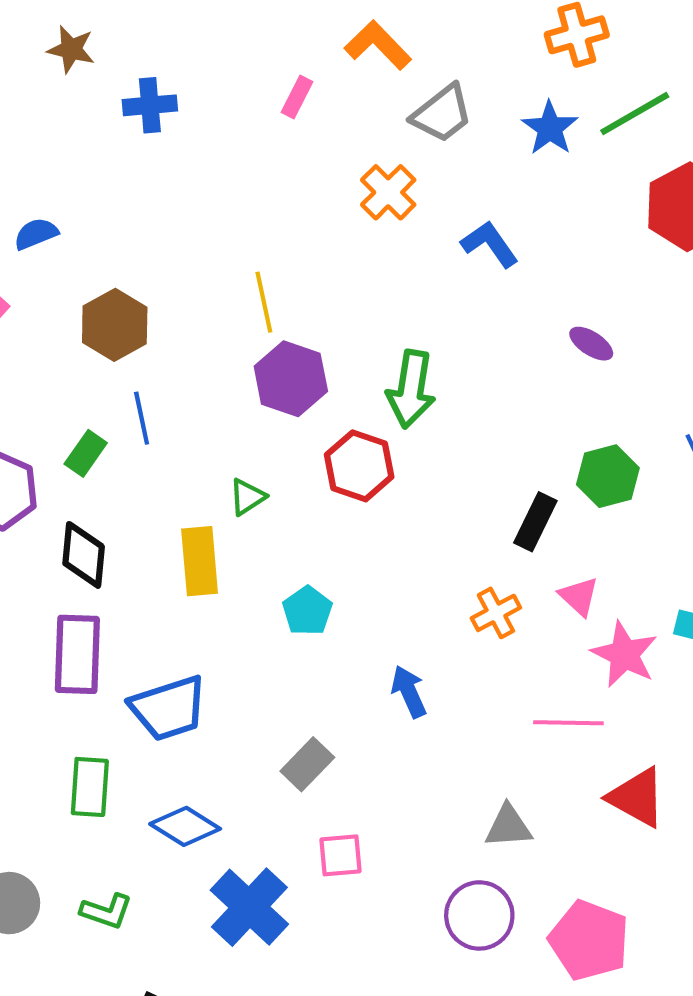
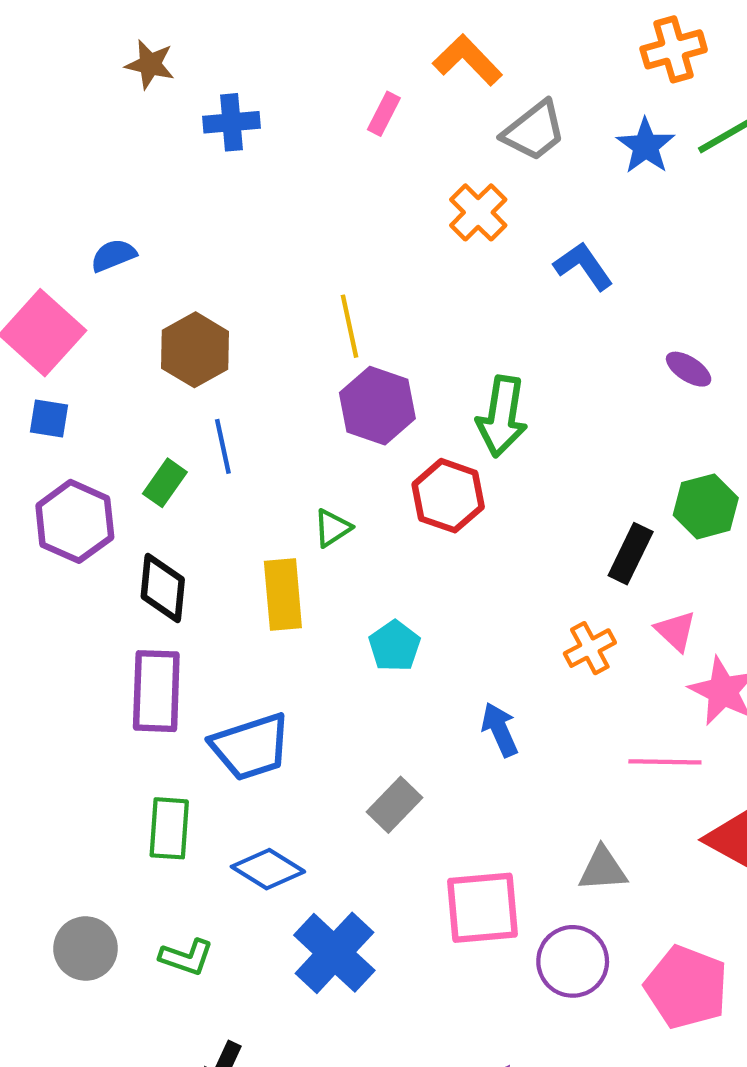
pink square: (341, 855) -> (483, 908), moved, size x1.6

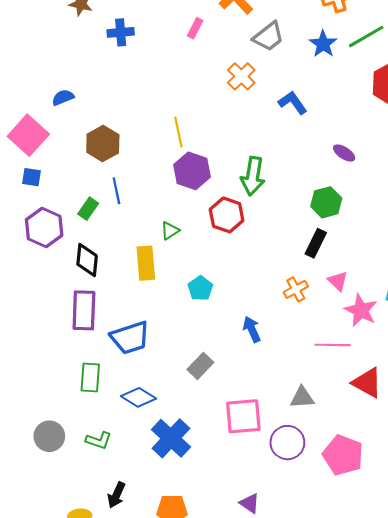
green hexagon: (706, 506) -> (326, 202), moved

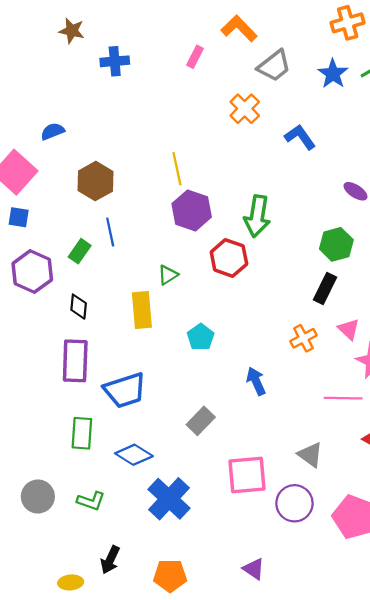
black diamond: (87, 260) -> (79, 307), size x0.7
gray triangle: (302, 397) -> (310, 455), turned 40

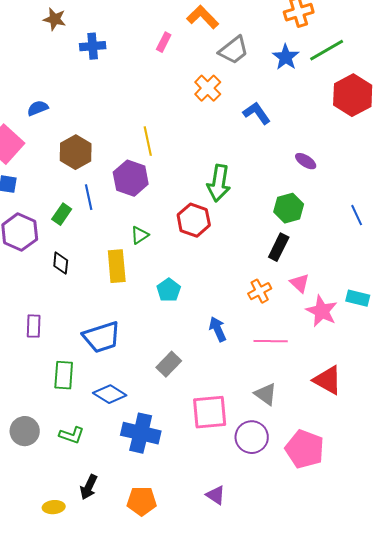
purple hexagon: (192, 210) -> (131, 178), moved
purple rectangle: (75, 361) -> (34, 326), moved, size x0.6
pink line: (343, 398) -> (271, 341), moved
blue cross: (169, 499) -> (141, 433), turned -30

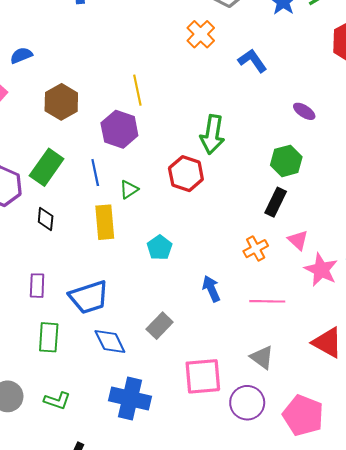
blue line: (89, 197) -> (95, 173), moved
green rectangle: (62, 214) -> (47, 167), size x1.6
purple rectangle: (34, 326) -> (37, 286), moved
blue diamond: (110, 394) -> (110, 341), moved, turned 32

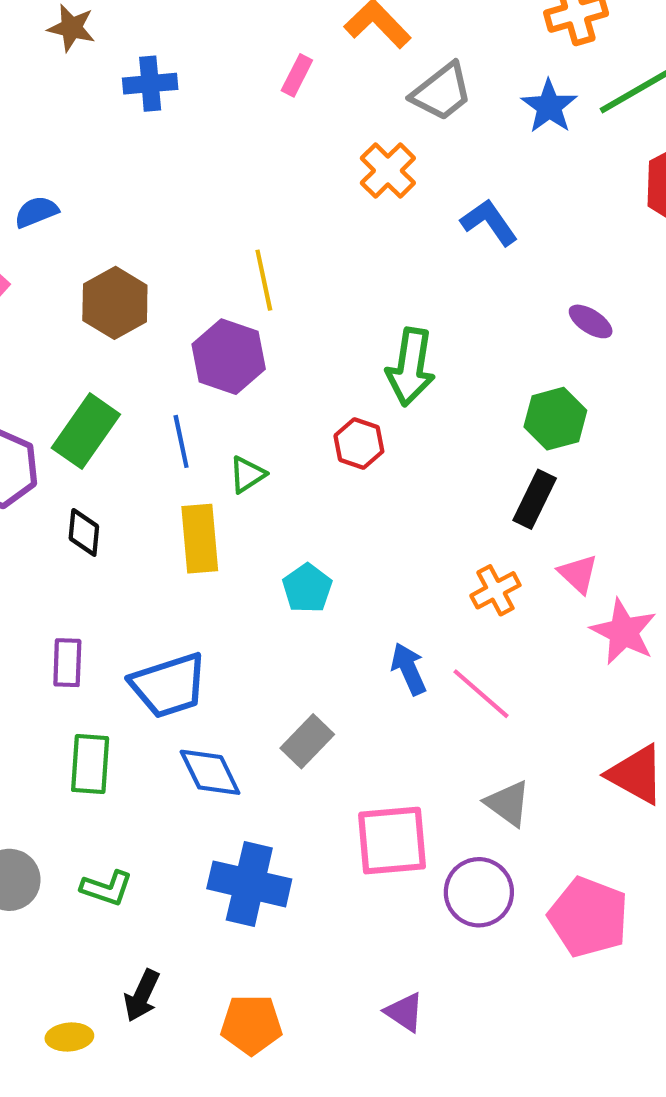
red hexagon: (186, 174) -> (359, 443), size x0.7
pink line: (267, 301) -> (481, 694), moved, turned 40

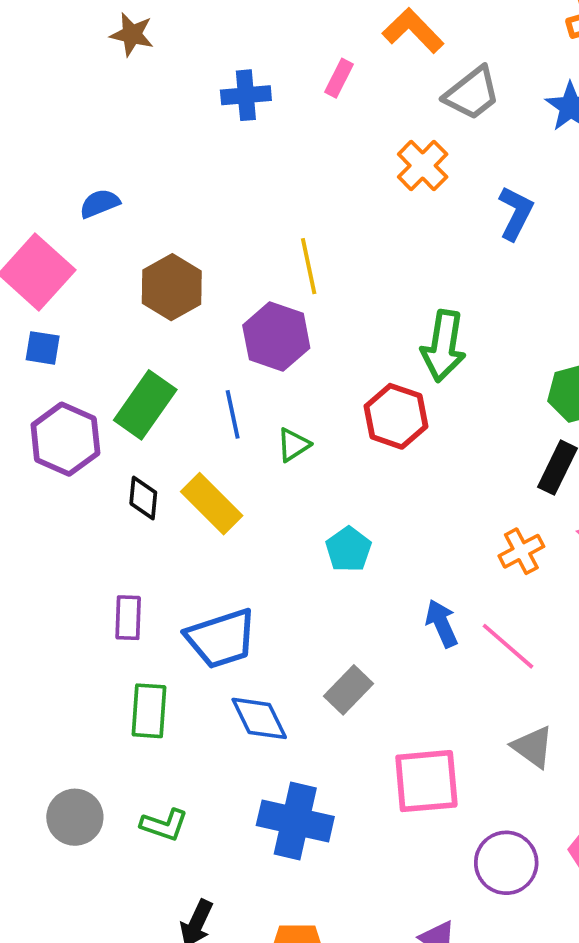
blue cross: (150, 84) -> (246, 95), moved
blue L-shape: (489, 222) -> (516, 213), turned 62
red hexagon: (359, 443) -> (396, 416), size x1.4
yellow rectangle: (200, 539) -> (212, 504), moved, turned -40
purple circle: (479, 892) -> (506, 863), moved

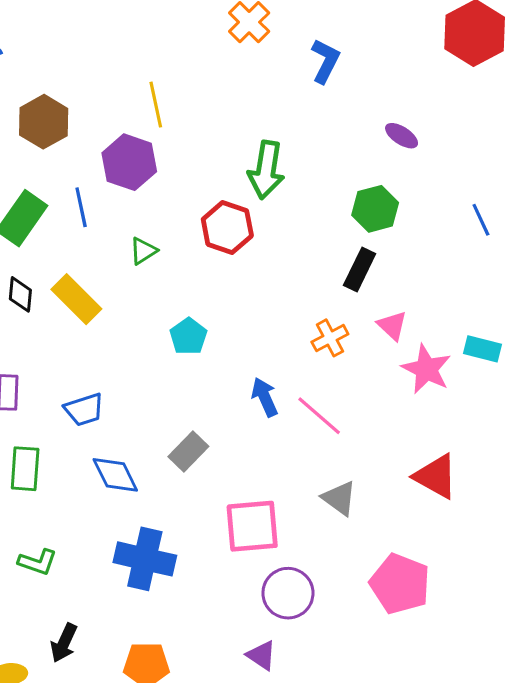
blue line: (233, 414) -> (81, 207), moved
blue trapezoid: (221, 639) -> (84, 410), size x0.7
purple circle: (506, 863) -> (288, 593), moved

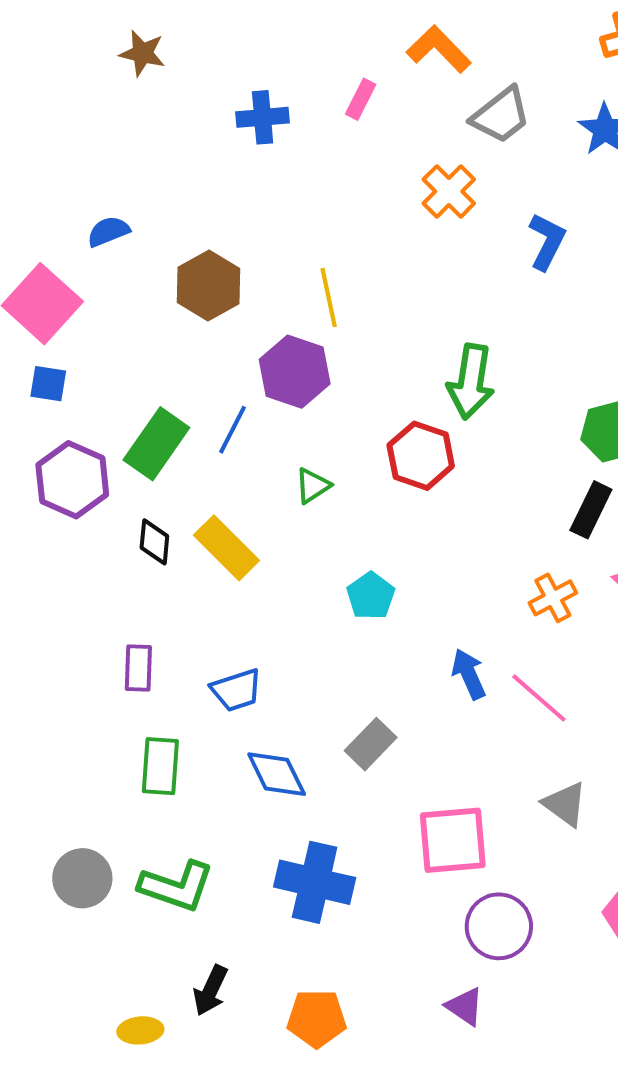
brown hexagon: (44, 122) -> (208, 286), moved
blue line: (81, 207) -> (233, 430), turned 39
green L-shape: (37, 562) -> (176, 886), size x1.5

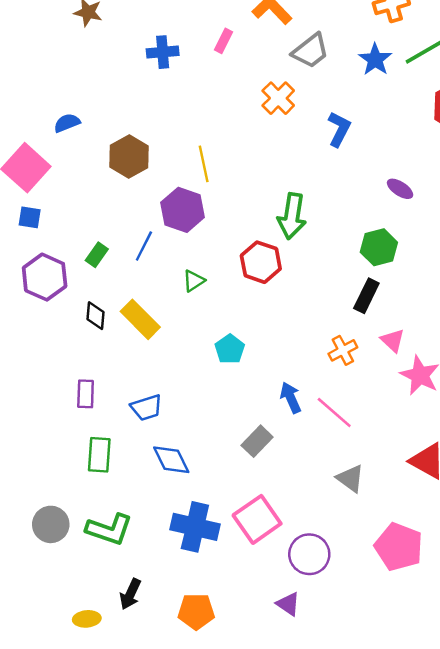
green rectangle: (156, 444) -> (97, 255), size x0.6
gray rectangle: (371, 744) -> (257, 441), moved
pink square: (453, 840) -> (257, 519), moved, turned -30

